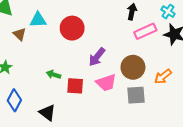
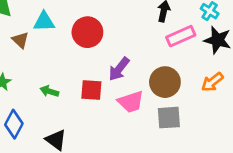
green arrow: (54, 74) -> (49, 91), moved
orange arrow: (163, 77) -> (212, 82), moved
red square: (75, 86) -> (91, 90), moved

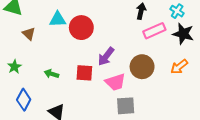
cyan triangle: (44, 22) -> (58, 19), moved
gray square: (169, 118) -> (126, 106), moved

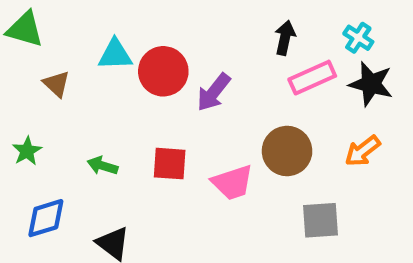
purple arrow: (106, 56) -> (214, 92), moved
blue diamond: (24, 100) -> (46, 218), turned 45
gray square: (126, 106) -> (321, 220), moved

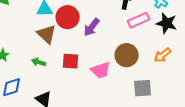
brown triangle: (56, 84) -> (47, 34), moved, size x1.5

